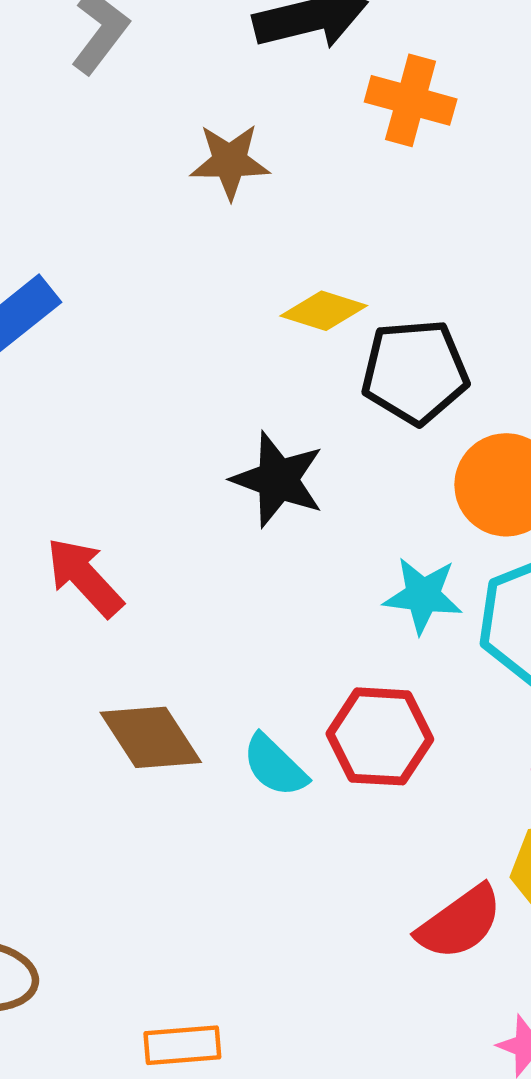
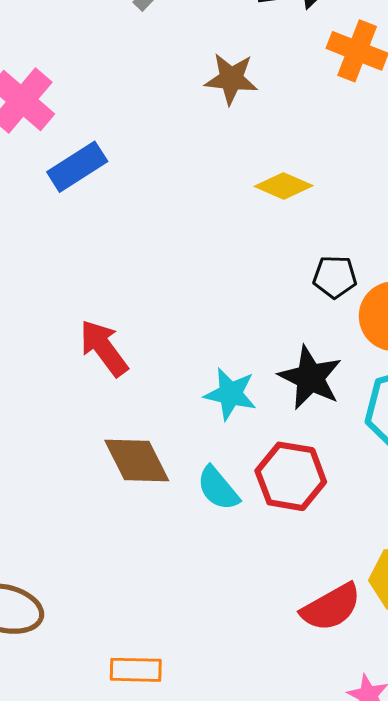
black pentagon: (415, 372) -> (335, 277), moved, size x0.6
black star: (278, 480) -> (310, 378), moved
cyan star: (423, 595) -> (230, 394), moved

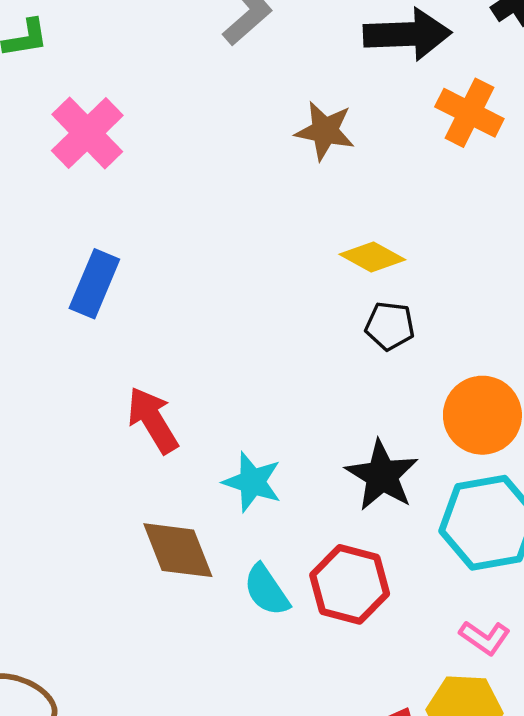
blue rectangle: (77, 167) -> (94, 284), moved, turned -40
black pentagon: (335, 277) -> (390, 326), moved
cyan star: (230, 394) -> (252, 482), moved

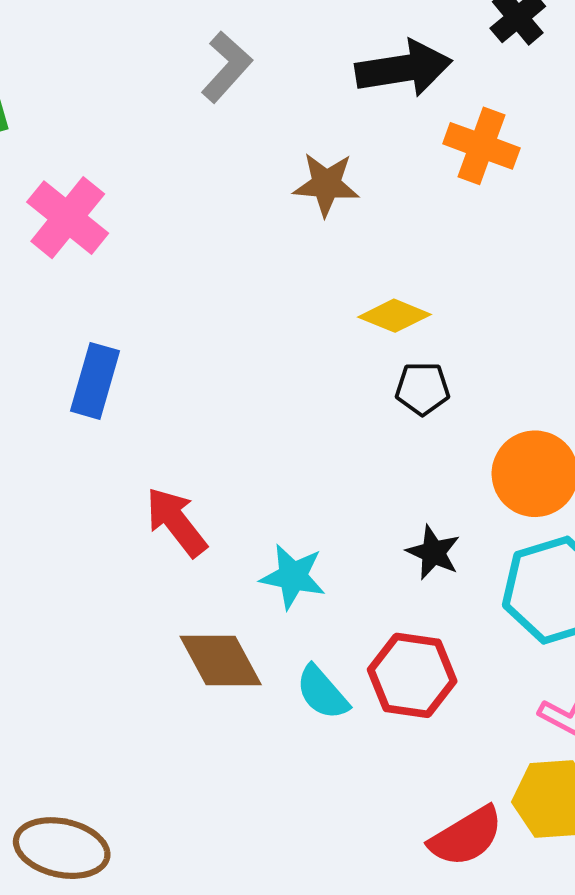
black star: (382, 475) -> (433, 552), size x0.7

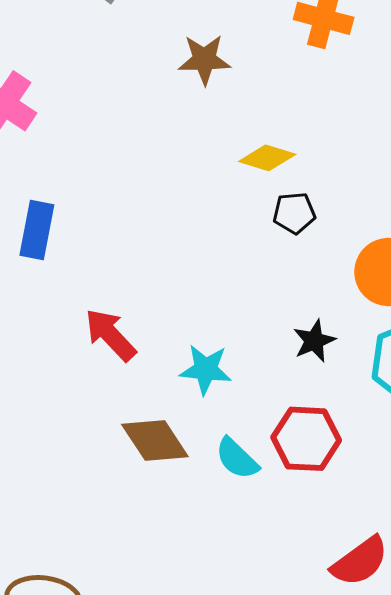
black star: (433, 552) -> (314, 341), turned 30

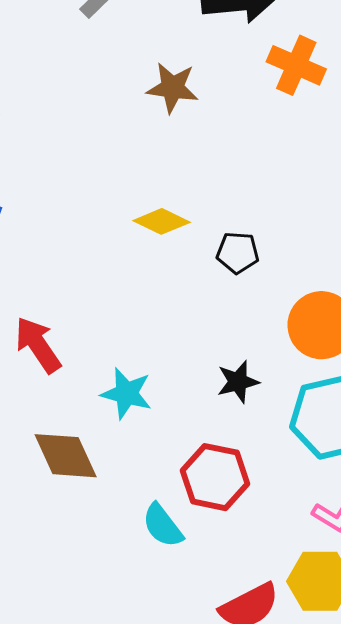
yellow diamond: (267, 158) -> (162, 221), moved
cyan semicircle: (237, 459) -> (163, 526), moved

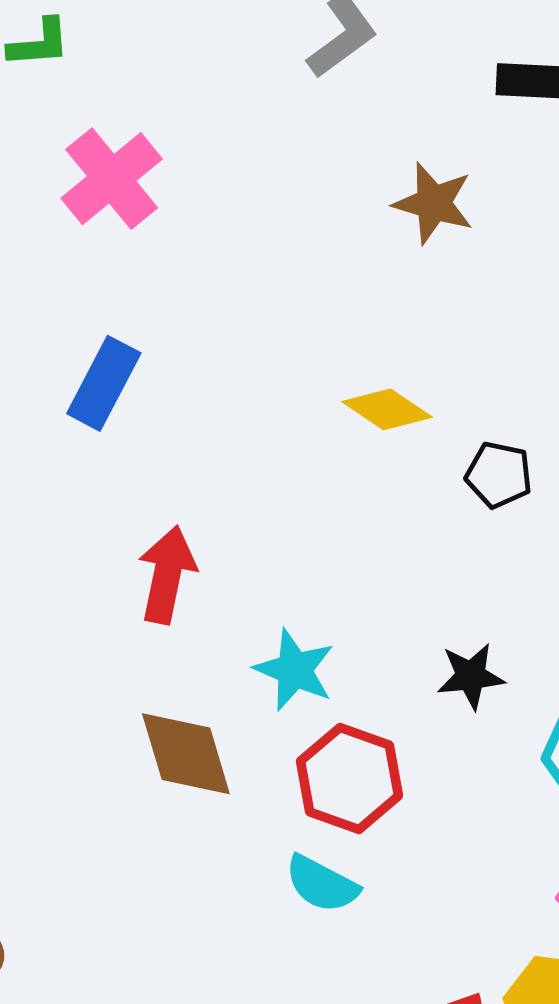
red arrow: (38, 345) -> (167, 575), turned 38
red hexagon: (215, 477) -> (349, 778), moved
cyan semicircle: (163, 526) -> (322, 884), turned -33

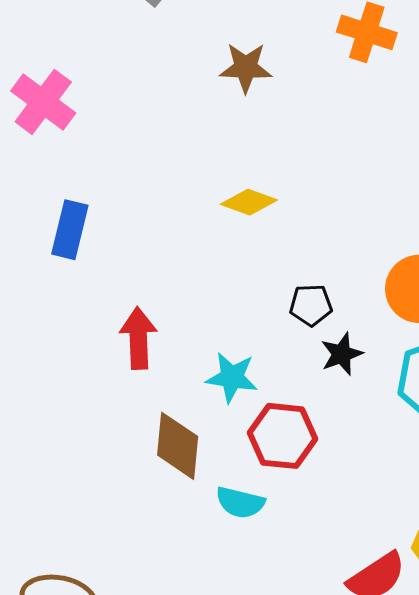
black pentagon: (499, 475) -> (311, 305), moved
brown diamond: (186, 754) -> (178, 446), turned 36
cyan semicircle: (322, 884) -> (240, 502), moved

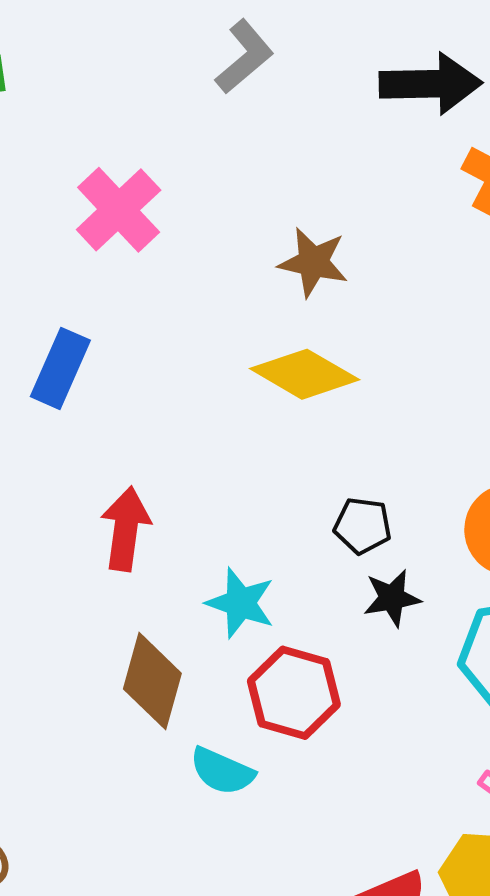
brown star: (246, 68) -> (313, 262), moved
pink cross: (43, 102) -> (119, 210), moved
yellow diamond: (249, 202) -> (305, 374), size x1.4

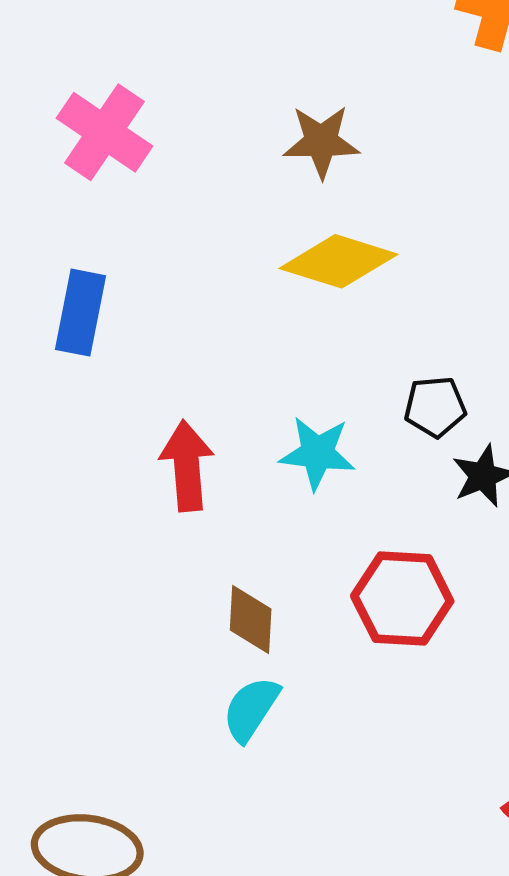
cyan star: (241, 603) -> (317, 453), moved
brown diamond: (152, 681) -> (251, 620), size x0.7
cyan semicircle: (222, 771) -> (251, 709), moved, turned 112

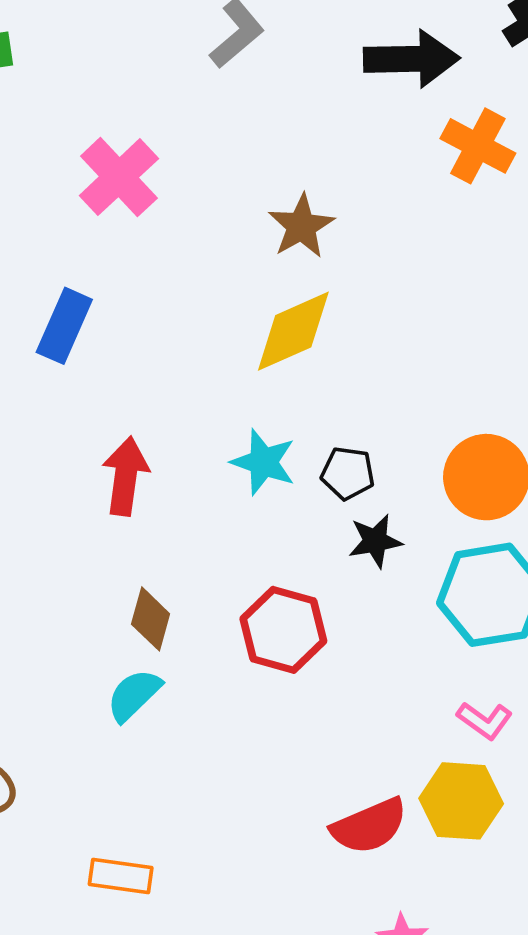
brown star: (321, 142) -> (301, 226), turned 30
yellow diamond: (339, 261) -> (293, 331), turned -54
cyan star: (317, 453) -> (263, 462), moved

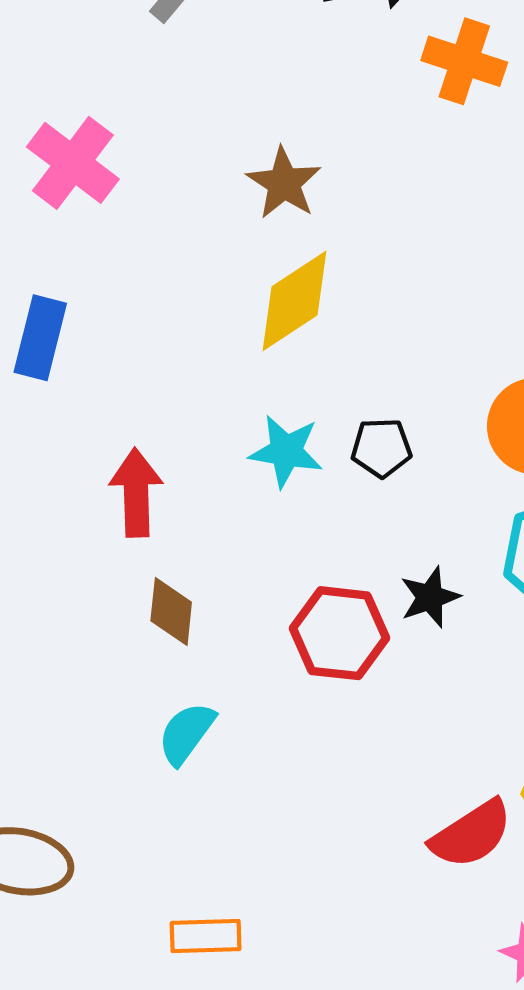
black star: (375, 541) -> (430, 597), moved
brown diamond: (151, 619) -> (171, 612), moved

